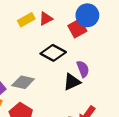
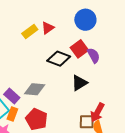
red square: (77, 28) -> (79, 49), moved
purple semicircle: (83, 69) -> (94, 55), moved

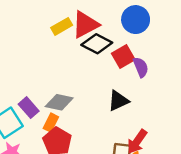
red triangle: (48, 28) -> (85, 24), size x1.6
black diamond: (59, 59) -> (97, 44), moved
orange rectangle: (12, 114) -> (51, 123), moved

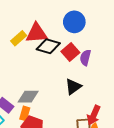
red triangle: (85, 24) -> (37, 33), turned 35
purple semicircle: (141, 67) -> (85, 58), turned -133

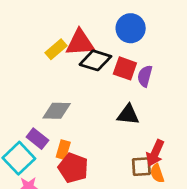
red square: (70, 52) -> (125, 68), turned -30
black triangle: (73, 87) -> (128, 115), turned 42
gray diamond: (28, 97) -> (57, 111), moved

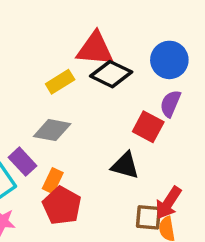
blue circle: (131, 28) -> (169, 60), moved
yellow rectangle: (56, 49) -> (60, 82), moved
red square: (125, 68) -> (148, 127), moved
black triangle: (128, 115) -> (125, 166), moved

